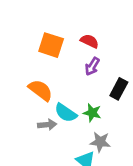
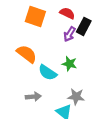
black rectangle: (119, 89) -> (84, 26), moved
green star: (92, 113) -> (69, 64), moved
gray arrow: (47, 125) -> (33, 97), moved

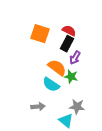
black rectangle: (84, 26) -> (67, 44), moved
purple arrow: (69, 34) -> (75, 58), moved
orange semicircle: (27, 54) -> (57, 68), moved

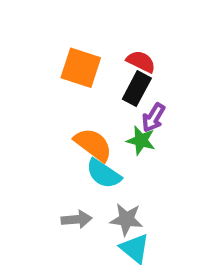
orange semicircle: (57, 68) -> (93, 145), moved
green star: (71, 77) -> (141, 140), moved
gray star: (77, 107) -> (126, 219), moved

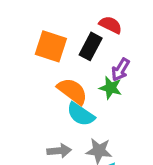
orange square: (81, 68) -> (51, 46), moved
black rectangle: (137, 89) -> (91, 46), moved

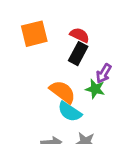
red semicircle: (110, 25) -> (80, 35), moved
orange square: (51, 46) -> (34, 34), moved, turned -32

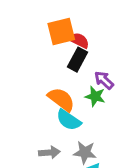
orange square: (34, 34) -> (61, 32), moved
purple arrow: (104, 73) -> (104, 80), turned 102

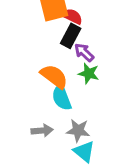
purple arrow: (104, 80) -> (84, 52), moved
cyan semicircle: (69, 120) -> (62, 97), turned 35

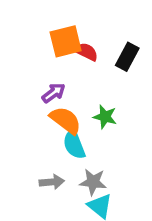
black rectangle: (71, 36) -> (127, 57), moved
purple arrow: (84, 52) -> (54, 93), moved, turned 100

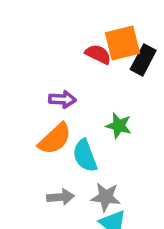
orange square: (66, 41) -> (122, 43), moved
purple arrow: (54, 93) -> (62, 99), turned 40
orange semicircle: (66, 120) -> (55, 139), moved, turned 100

